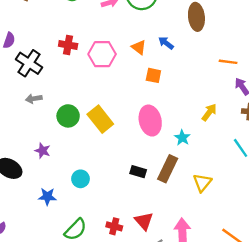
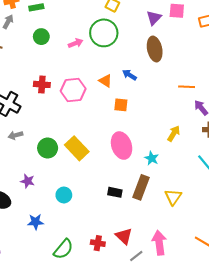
cyan circle: (80, 179) -> (64, 195), moved

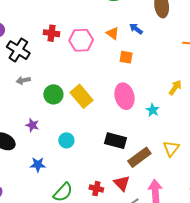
brown rectangle: (141, 187) -> (139, 157), moved, turned 30
black rectangle: (115, 192) -> (116, 141), size x1.5

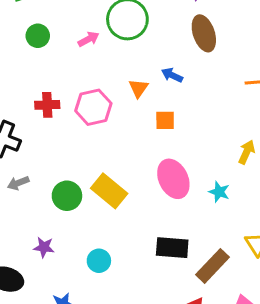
orange triangle: (113, 33) -> (138, 88), turned 40

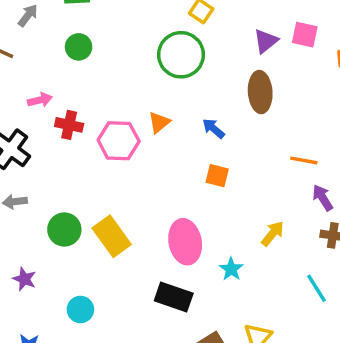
pink arrow: (89, 39) -> (40, 100), moved
orange triangle: (138, 88) -> (159, 122), moved
orange square: (165, 120) -> (217, 176), moved
black rectangle: (172, 248) -> (174, 297), moved

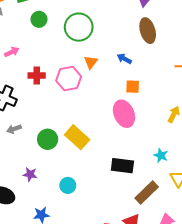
green circle: (79, 47) -> (39, 19), moved
green circle: (181, 55) -> (79, 27), moved
pink arrow: (40, 100) -> (12, 52), moved
pink ellipse: (185, 242) -> (124, 114), moved
cyan star: (231, 269) -> (161, 155), moved

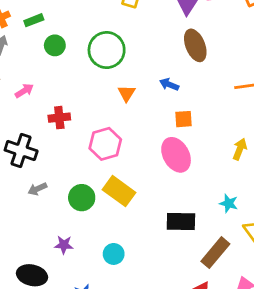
pink hexagon: (69, 79) -> (105, 144), moved

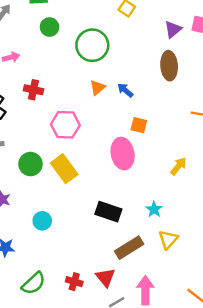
blue arrow: (169, 84) -> (125, 90), moved

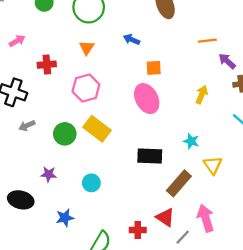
orange triangle: (97, 88) -> (87, 48), moved

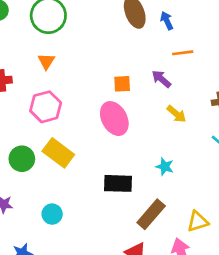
blue arrow: (132, 39) -> (167, 21), moved, turned 42
purple arrow: (227, 61) -> (161, 79), moved
yellow arrow: (202, 95) -> (176, 114), turned 108
yellow triangle: (213, 165) -> (198, 221), moved, turned 48

